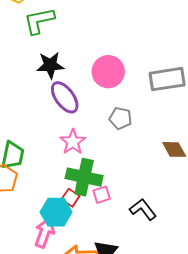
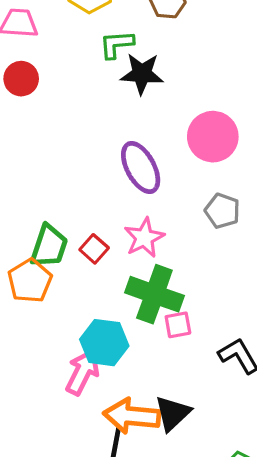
green L-shape: (39, 21) -> (117, 44), size x0.7
black star: (50, 65) -> (142, 74), moved
red square: (71, 198) -> (94, 249), moved

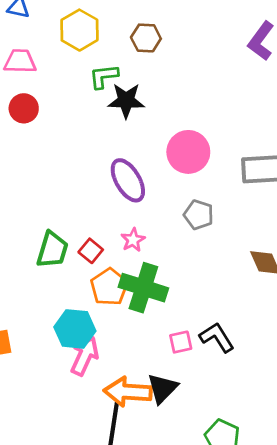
pink star: (144, 238) -> (133, 240), size x0.7
orange pentagon: (30, 281) -> (109, 287), moved
pink square: (178, 325) -> (181, 342), moved
cyan hexagon: (104, 343) -> (75, 329), moved

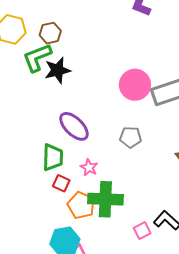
brown hexagon: (146, 38) -> (50, 33), moved
green L-shape: (104, 76) -> (37, 58), size x1.4
pink circle: (188, 152) -> (135, 85), moved
green trapezoid: (52, 250) -> (53, 157), moved

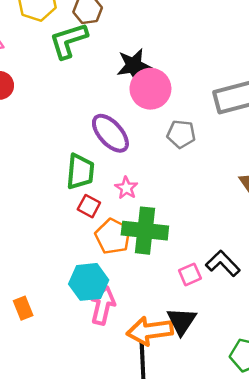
black star: (58, 70) -> (134, 65), moved
pink circle: (135, 85) -> (150, 89), moved
gray pentagon: (131, 137) -> (181, 134), moved

